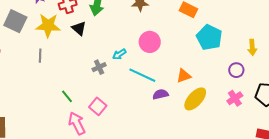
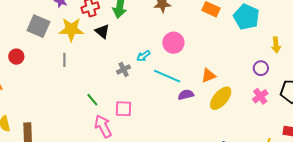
cyan pentagon: (209, 37) -> (246, 17), moved
pink square: (98, 106) -> (124, 109), turned -36

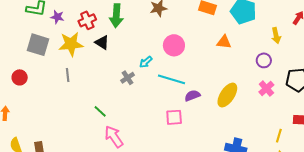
orange triangle: (209, 75) -> (224, 42), moved, turned 35
pink square: (124, 109) -> (174, 117), moved

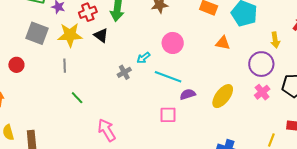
purple circle: (264, 60) -> (261, 64), size x1.6
green line: (100, 111) -> (77, 98), moved

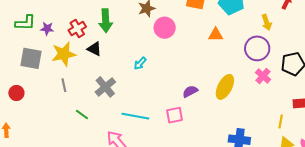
pink circle: (173, 43) -> (165, 28), moved
gray cross: (124, 72) -> (105, 87), moved, size x1.5
cyan line: (168, 77) -> (135, 116), moved

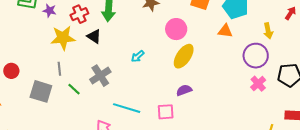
pink circle: (165, 28) -> (176, 29), moved
orange triangle: (216, 35) -> (225, 31), moved
gray square: (31, 58) -> (41, 91), moved
yellow ellipse: (225, 87) -> (184, 56), moved
green line: (82, 114) -> (74, 89), moved

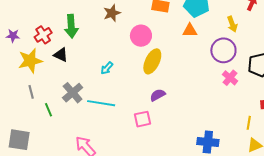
green line: (74, 89) -> (49, 110), turned 32
gray square: (41, 91) -> (19, 140), moved
cyan line: (127, 108) -> (101, 103), moved

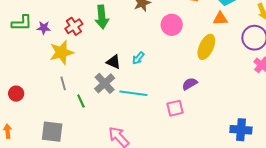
black triangle: (61, 55) -> (114, 62), moved
yellow ellipse: (152, 61) -> (206, 47), moved

